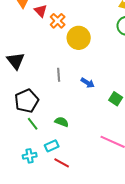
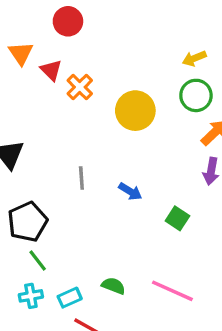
yellow circle: (79, 38) -> (135, 111), moved
green semicircle: (62, 122) -> (113, 286), moved
cyan cross: (30, 156) -> (31, 296), moved

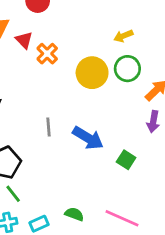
yellow arrow: (194, 58) -> (123, 36), moved
green circle: (196, 95) -> (127, 69), moved
blue arrow: (130, 191) -> (88, 138), size x1.6

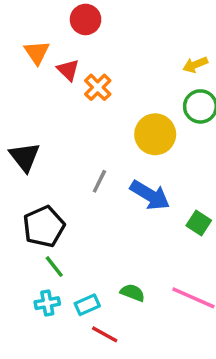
yellow circle: (92, 73) -> (155, 134), moved
gray line: (49, 127) -> (99, 181), turned 30

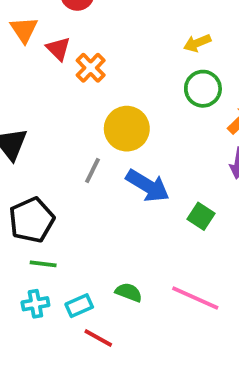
yellow circle: (155, 134) -> (127, 129), moved
green line: (54, 267) -> (43, 264), turned -45

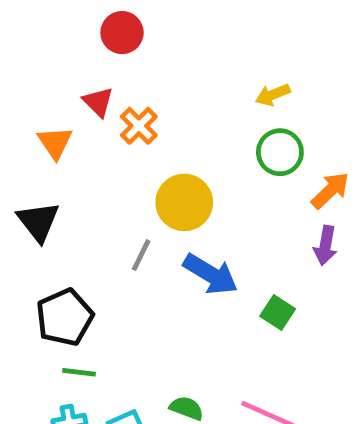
orange triangle: (24, 30) -> (55, 143), moved

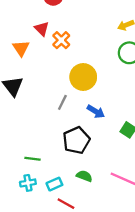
blue arrow: (211, 274) -> (96, 112), size x0.7
black pentagon: (65, 317) -> (76, 140), moved

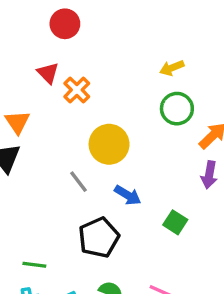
orange triangle: (21, 48) -> (17, 122), moved
gray line: (62, 102) -> (79, 182), turned -63

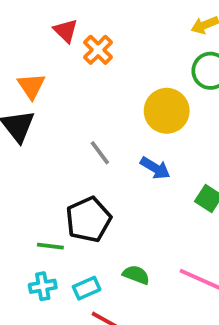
yellow circle: (109, 144) -> (167, 111), moved
black pentagon: (99, 238) -> (88, 219), moved

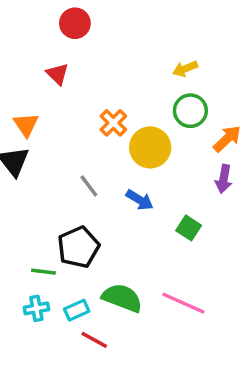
orange cross: (98, 50) -> (113, 123), moved
green semicircle: (136, 275) -> (122, 298), size x1.6

